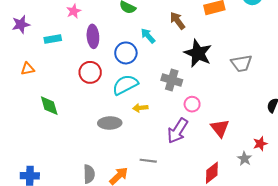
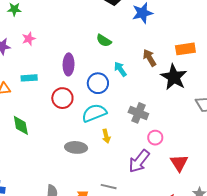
pink star: (74, 11) -> (29, 39), moved
cyan rectangle: (53, 39) -> (29, 78), moved
black star: (198, 53) -> (174, 77), moved
yellow arrow: (140, 108) -> (106, 136), turned -104

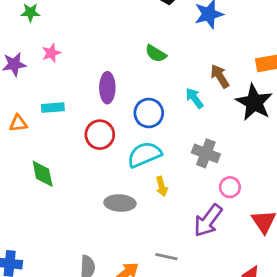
cyan arrow: (120, 69) -> (194, 98), moved

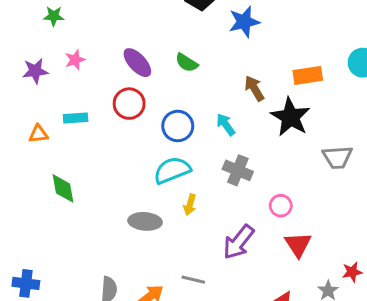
purple ellipse: (107, 88) -> (137, 63), moved, turned -44
cyan arrow: (194, 98) -> (226, 124), moved
red circle: (100, 135) -> (129, 104), moved
yellow arrow: (162, 186) -> (190, 205), turned 30
pink circle: (230, 187) -> (281, 206), moved

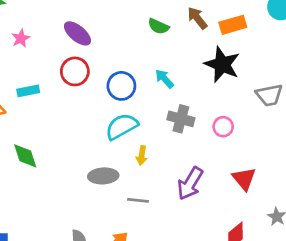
green semicircle: (187, 63) -> (158, 26), moved
brown arrow: (254, 88) -> (197, 18), moved
pink circle: (281, 206) -> (223, 127), moved
gray line: (193, 280) -> (138, 200), moved

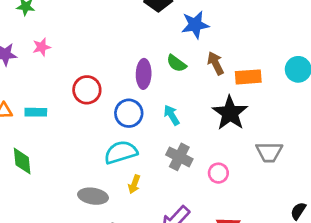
purple ellipse: (77, 33) -> (144, 74), moved, turned 40
cyan rectangle: (28, 91) -> (36, 112), moved

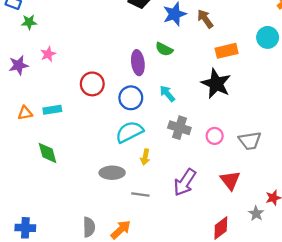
brown arrow: (216, 63) -> (205, 19), moved
gray trapezoid: (269, 152) -> (250, 141), moved

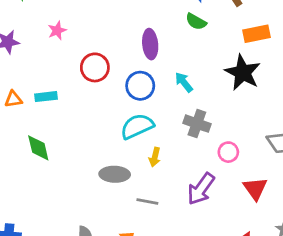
green semicircle: (164, 49) -> (196, 22), moved
pink star: (48, 54) -> (57, 30), moved
pink circle: (215, 136) -> (228, 152), moved

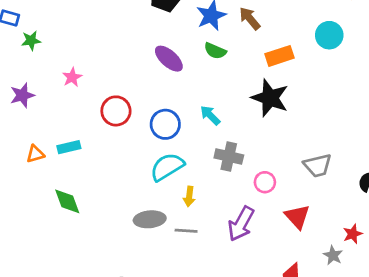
purple ellipse: (150, 44) -> (169, 59), moved, turned -36
gray line: (147, 201) -> (186, 231), moved

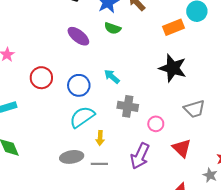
orange rectangle: (280, 56) -> (173, 27), moved
black star: (270, 98) -> (173, 68), moved

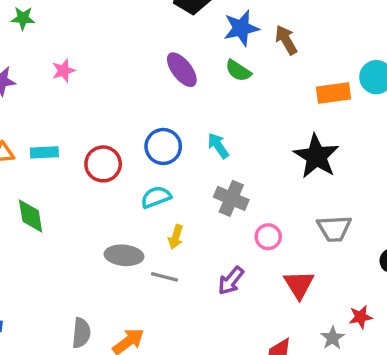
red circle: (41, 78) -> (103, 164), moved
cyan semicircle: (82, 117) -> (156, 197), size x0.7
purple arrow: (140, 156) -> (231, 281), size x0.7

